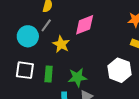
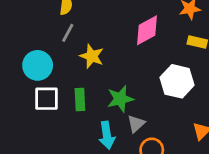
pink diamond: (85, 25) -> (147, 30), moved
cyan circle: (28, 36) -> (38, 65), moved

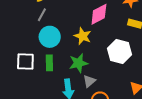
yellow star: (92, 56) -> (83, 36), moved
cyan circle: (38, 65) -> (50, 37), moved

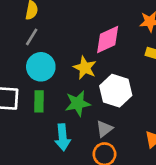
white hexagon: (120, 51) -> (116, 91), moved
gray triangle: (89, 81) -> (104, 129), moved

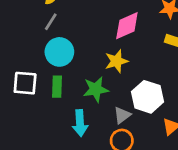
yellow star: (85, 68) -> (116, 61), moved, turned 30
white hexagon: (116, 91) -> (148, 97), moved

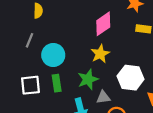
gray line: (51, 22) -> (30, 40), moved
gray triangle: (122, 115) -> (103, 97), moved, turned 40

